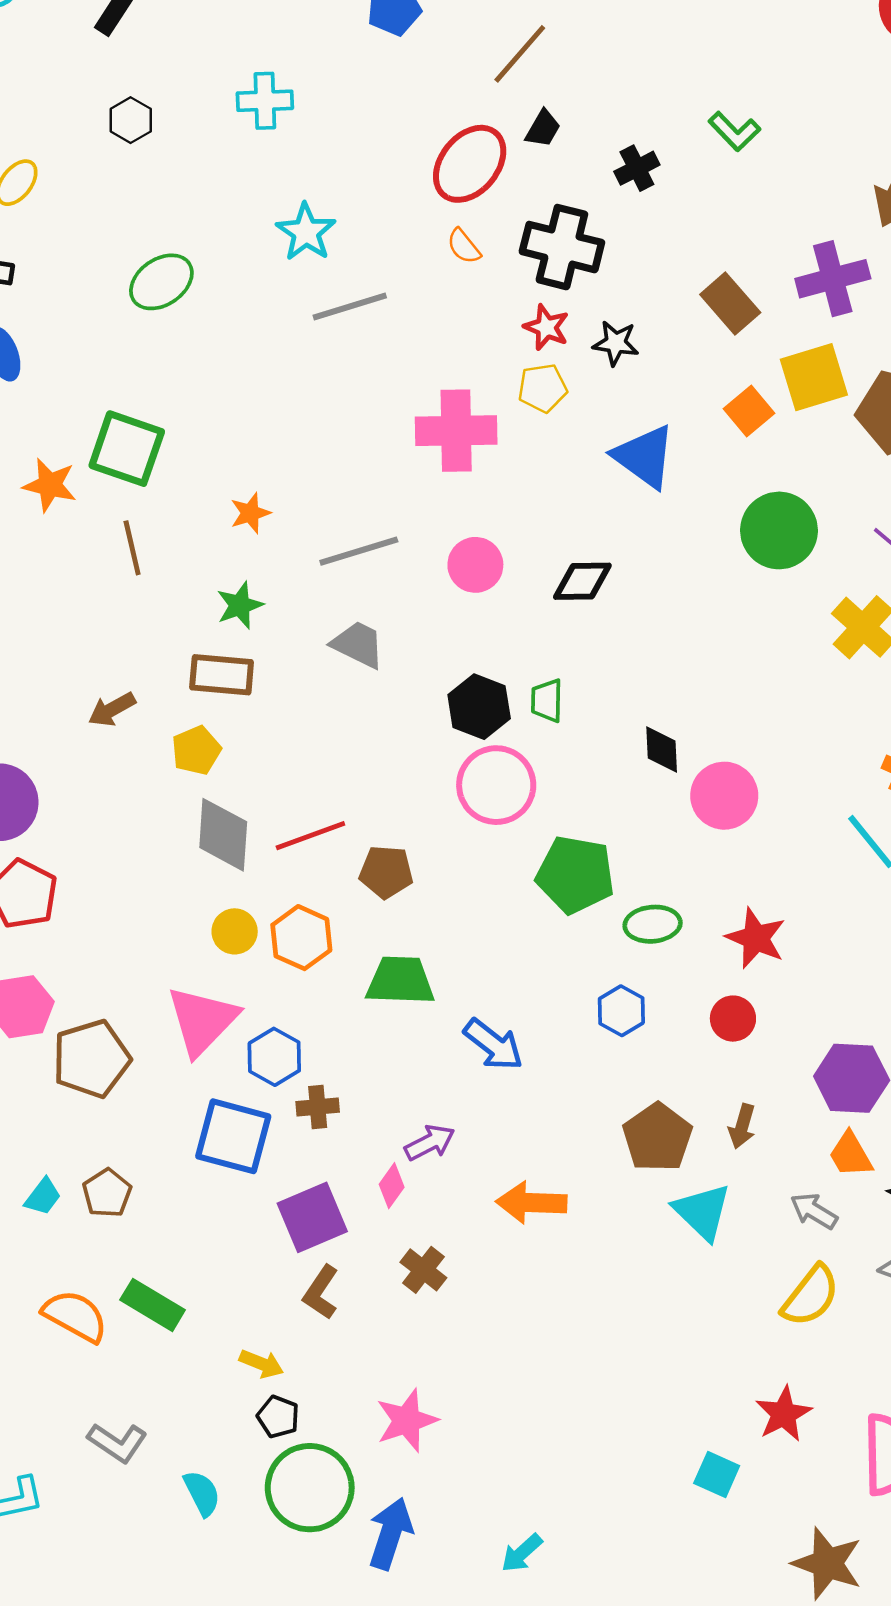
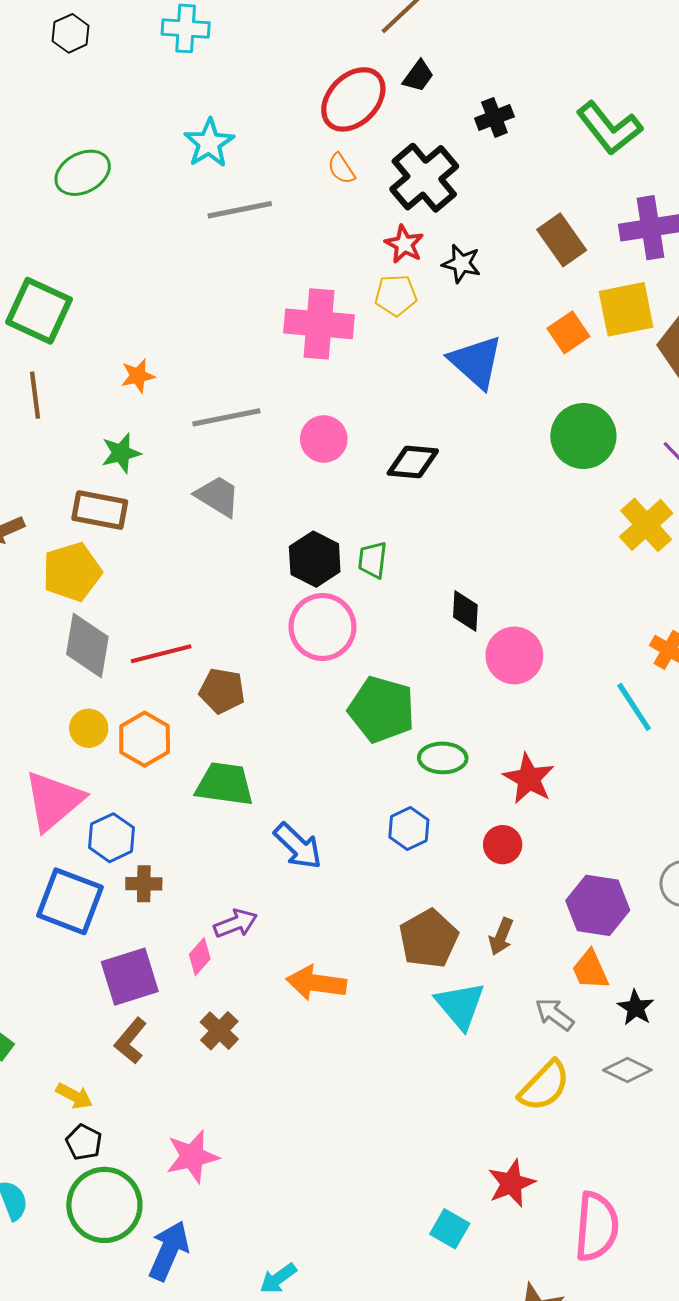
green L-shape: (734, 131) -> (609, 128), moved, size x1.5
black cross: (562, 247) -> (424, 178), turned 30
yellow pentagon: (196, 750) -> (72, 572), size x1.4

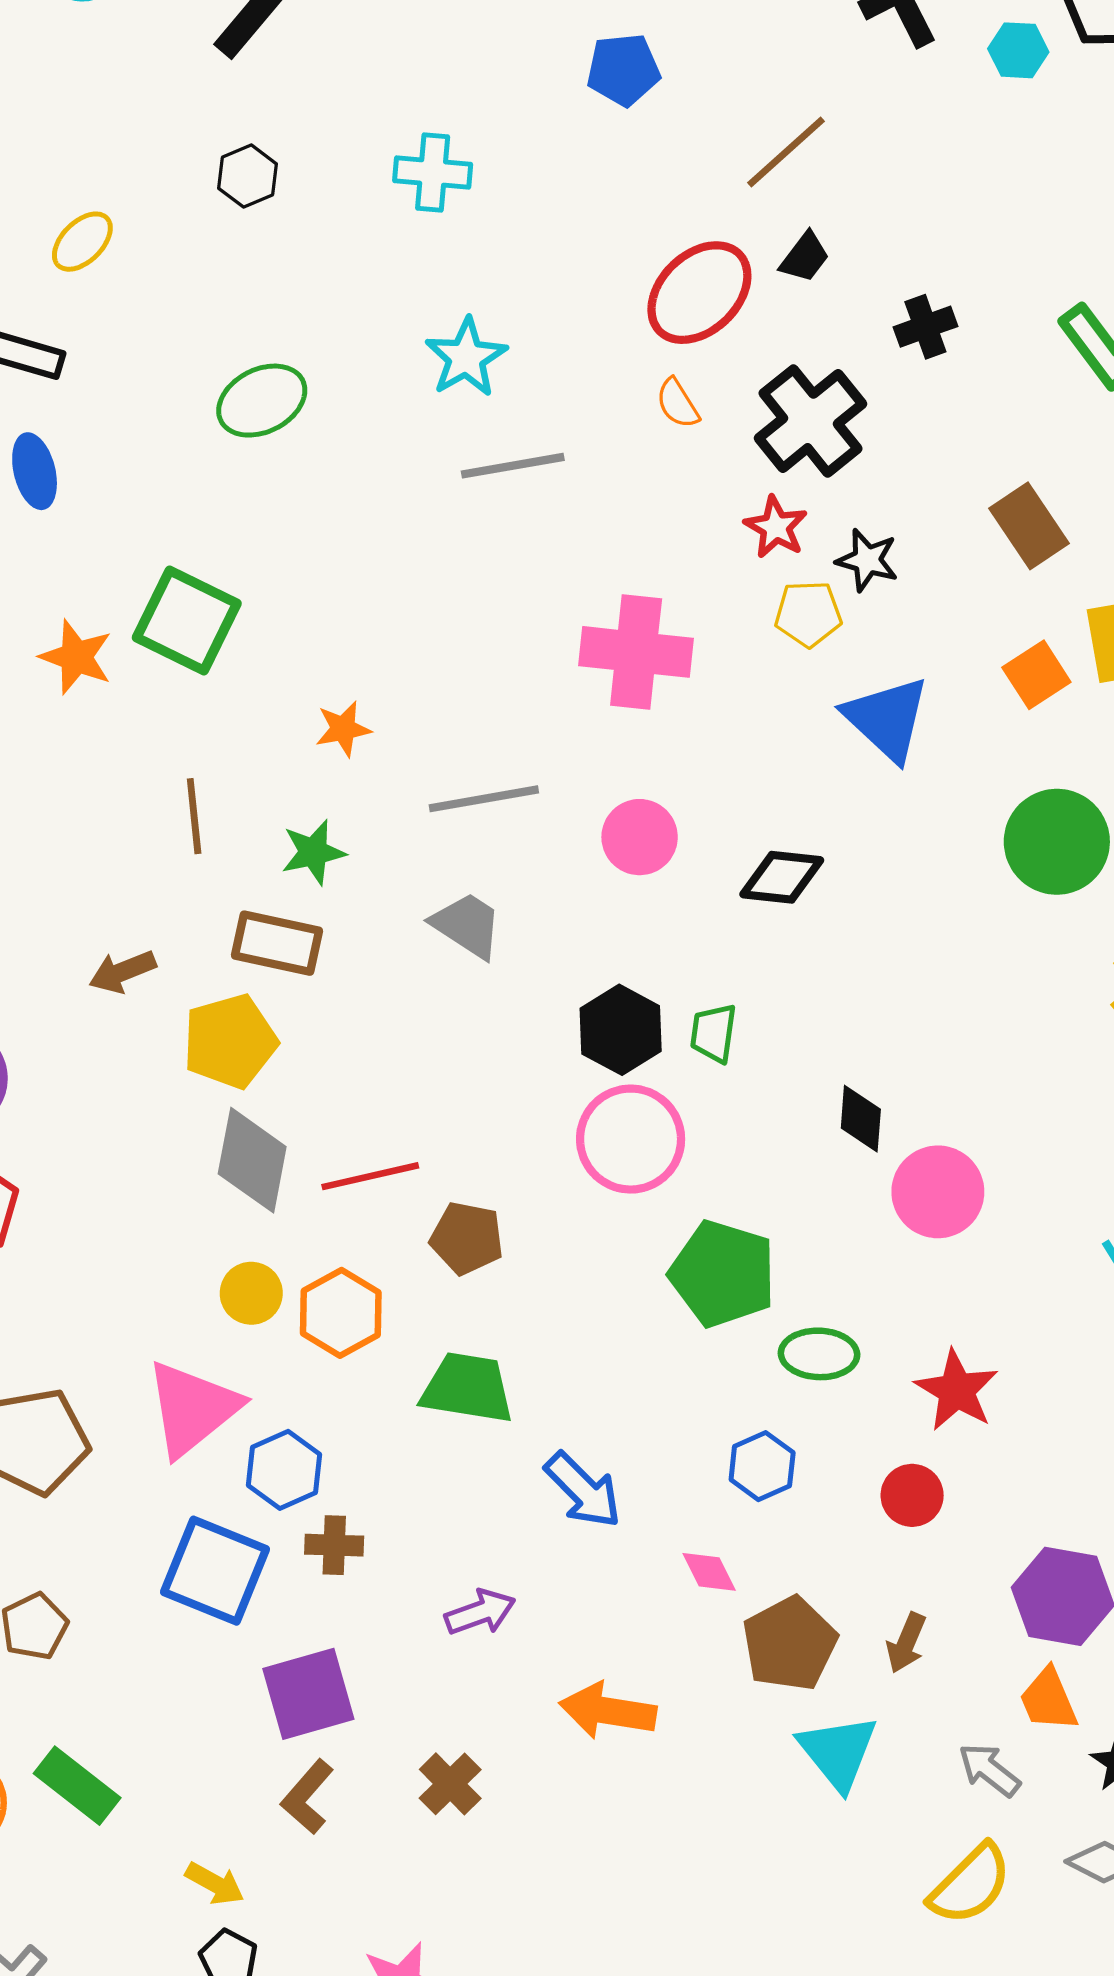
yellow pentagon: (396, 295) -> (808, 614), moved
brown line: (35, 395) -> (194, 816), moved
pink diamond: (200, 957) -> (709, 1572), moved, turned -69

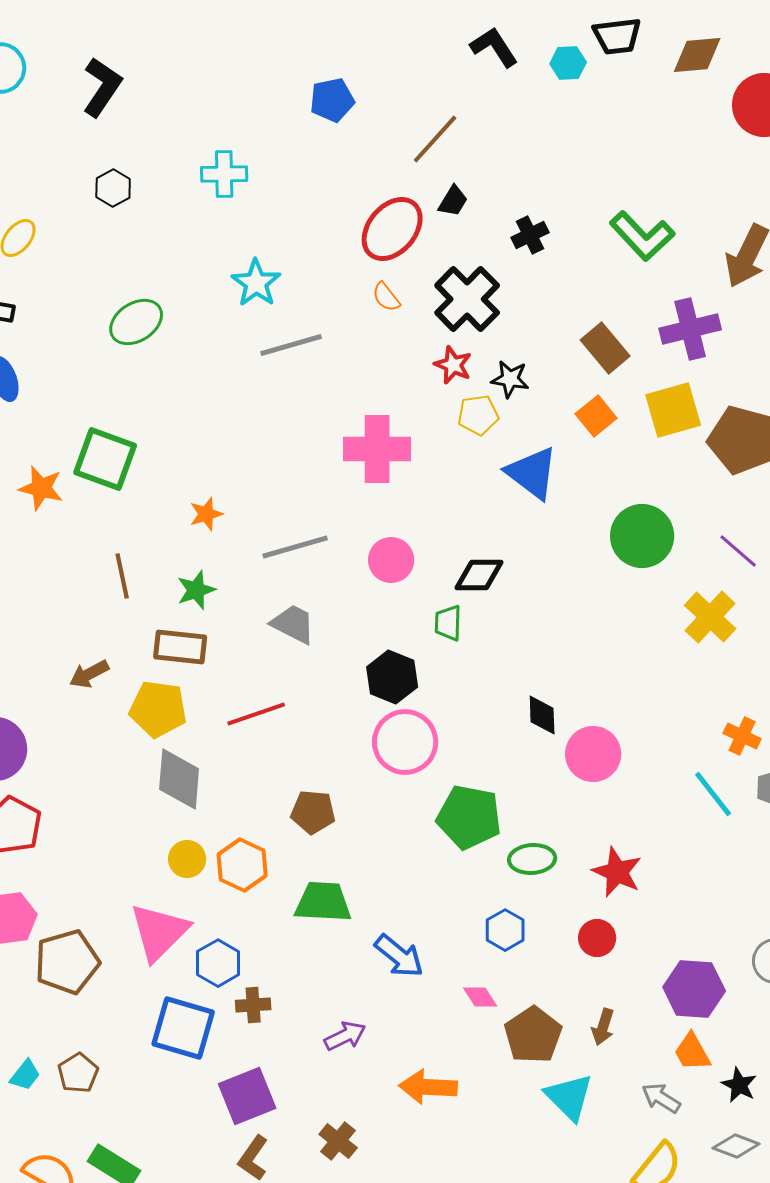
orange square: (1036, 675) -> (596, 416), moved
green trapezoid: (713, 1033) -> (448, 623), moved
yellow pentagon: (230, 1041) -> (158, 709), turned 30
red line: (370, 1176) -> (256, 714), moved

